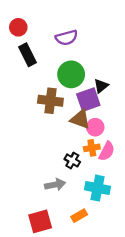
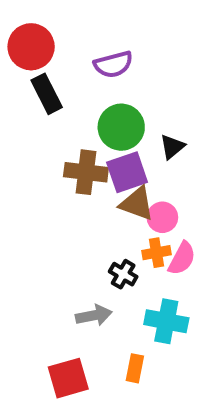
red circle: (18, 27) -> (31, 47), size x1.5
purple square: (88, 100) -> (127, 172), moved
orange rectangle: (79, 216) -> (135, 368), turned -49

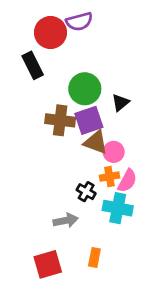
red circle: (31, 47) -> (50, 33), moved
purple semicircle: (113, 64) -> (79, 22), moved
cyan cross: (166, 321) -> (118, 208), moved

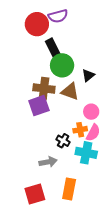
black rectangle: (33, 65) -> (53, 48), moved
purple square: (89, 120) -> (39, 106), moved
brown triangle: (96, 142) -> (70, 91), moved
pink circle: (114, 152) -> (91, 112), moved
orange rectangle: (94, 258) -> (69, 189), size x1.5

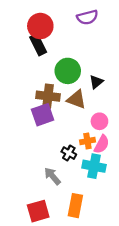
purple semicircle: (58, 16) -> (87, 17), moved
black rectangle: (53, 48) -> (38, 45), moved
gray arrow: (48, 162) -> (52, 176), turned -120

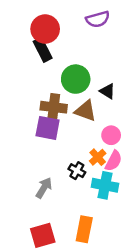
black triangle: (96, 82) -> (107, 91), turned -48
purple square: (43, 115) -> (48, 128), turned 30
orange cross: (87, 141) -> (98, 157), turned -32
gray arrow: (52, 176) -> (44, 188), moved, turned 72

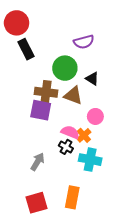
purple semicircle: (98, 19) -> (84, 42), moved
red circle: (45, 29) -> (17, 23), moved
black rectangle: (43, 50) -> (26, 49), moved
pink semicircle: (114, 161) -> (70, 132), moved, turned -96

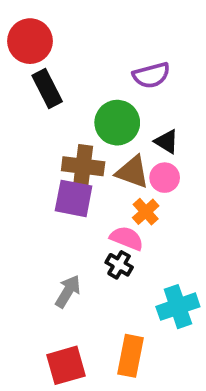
pink circle: (95, 116) -> (165, 178), moved
orange cross: (84, 135) -> (146, 212), moved
cyan cross: (90, 160) -> (178, 307), moved, turned -30

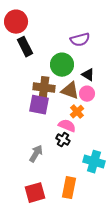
cyan cross: (178, 307) -> (94, 162), turned 35

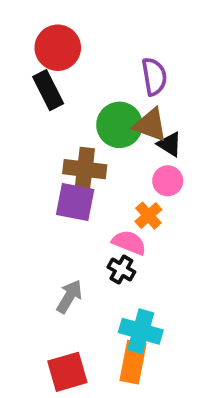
red circle: (16, 22) -> (58, 48), moved
purple semicircle: (80, 40) -> (154, 77), turned -84
brown triangle: (70, 91) -> (150, 125), moved
cyan cross: (94, 162) -> (141, 331), moved

